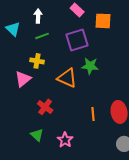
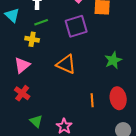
yellow cross: (37, 61) -> (32, 39), moved
green star: (90, 66) -> (113, 60), moved, turned -30
red cross: (45, 107) -> (22, 93), moved

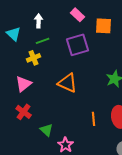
yellow cross: (32, 39) -> (34, 58), turned -32
green triangle: (36, 121) -> (47, 130), moved

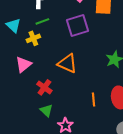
cyan triangle: (14, 34) -> (13, 25), moved
red cross: (24, 112) -> (44, 87), moved

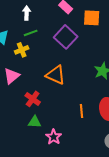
purple square: (77, 25) -> (66, 37), turned -30
green triangle: (46, 110) -> (35, 122), turned -40

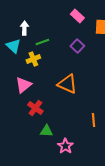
white arrow: (27, 13) -> (24, 28), moved
purple square: (66, 37) -> (77, 46), size x0.6
red cross: (33, 99) -> (35, 108), moved

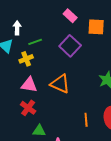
purple square: (77, 46) -> (70, 46), size x1.5
pink triangle: (23, 85) -> (29, 85), moved, turned 48

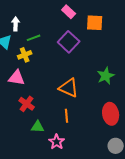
orange triangle: (60, 84) -> (69, 88), moved
pink triangle: (29, 85) -> (17, 78), moved
orange line: (86, 120) -> (67, 116), moved

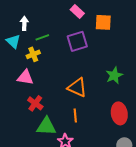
purple square: (69, 42) -> (77, 41), turned 30
green triangle: (38, 127) -> (46, 126), size x1.5

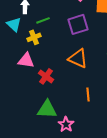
orange triangle: (77, 87) -> (78, 58), moved
red cross: (35, 103) -> (46, 76), moved
orange line: (75, 115) -> (88, 94), moved

